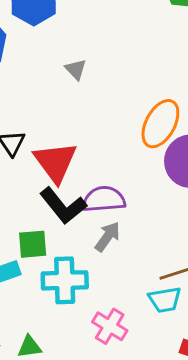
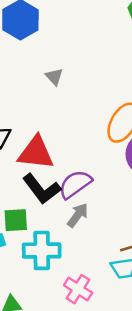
red triangle: (55, 162) -> (36, 153), turned -48
purple semicircle: (104, 199) -> (75, 184), turned -32

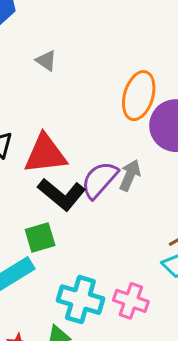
gray arrow: (78, 215) -> (130, 175), moved
cyan cross: (42, 250) -> (80, 300), moved, turned 30

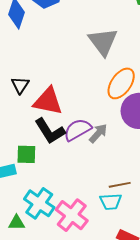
gray triangle: (46, 61) -> (103, 42), moved, size x2.0
pink cross: (131, 301) -> (72, 215), size x1.4

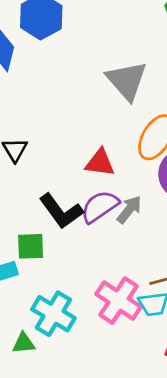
red triangle: (48, 101) -> (100, 163), moved, size x0.7
pink cross: (72, 215) -> (119, 301), moved

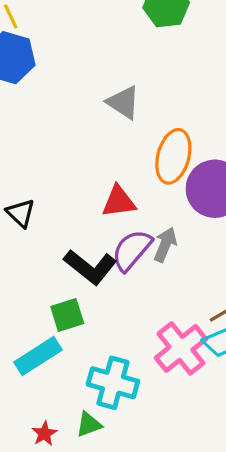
gray triangle: (127, 80) -> (123, 102), size x0.7
pink cross: (119, 301) -> (181, 348), turned 33

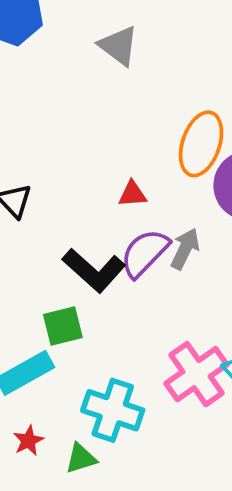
gray triangle: (123, 102) -> (119, 46), moved
red triangle: (119, 202) -> (132, 194), size x0.7
red star: (44, 434) -> (28, 441), moved

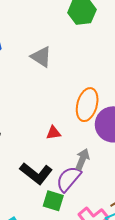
purple semicircle: (145, 253) -> (69, 179), moved
green square: (63, 326) -> (53, 201), moved, turned 35

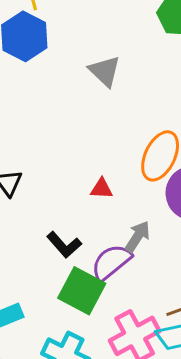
black L-shape: (36, 173) -> (64, 245), size x0.7
green square: (53, 201) -> (82, 291), size x1.4

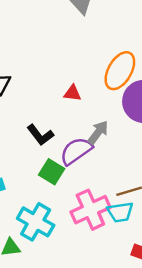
green square: (82, 291) -> (52, 172), size x0.7

